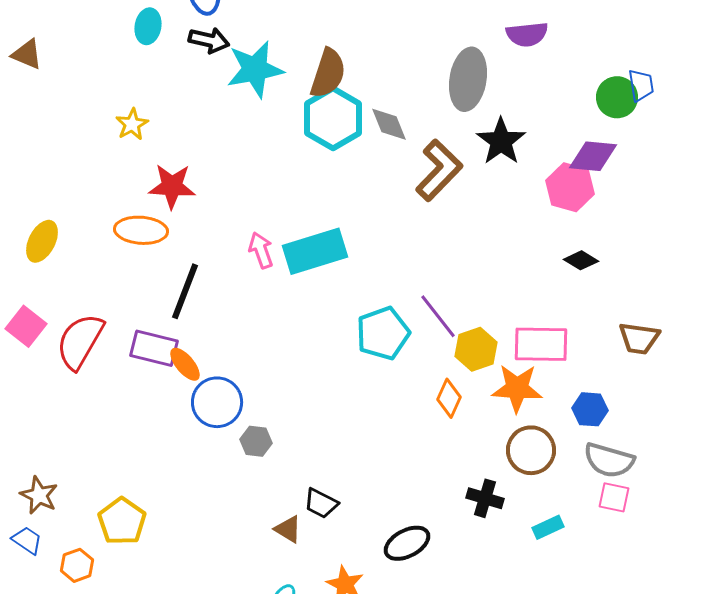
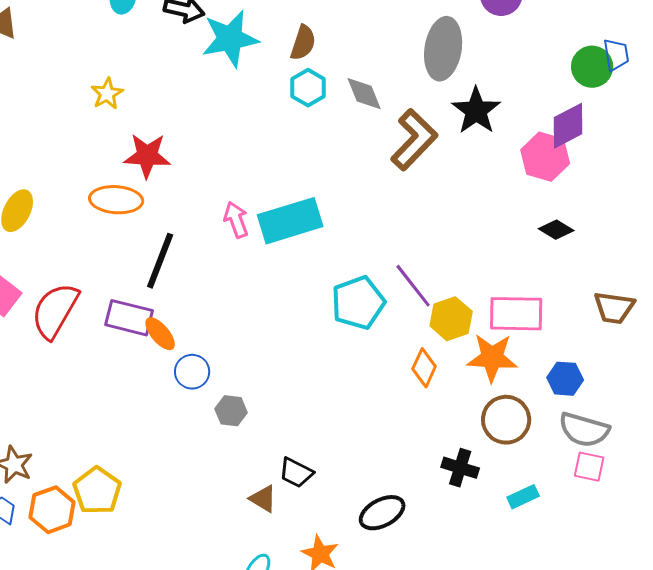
brown semicircle: (328, 73) -> (303, 43), size x0.7
cyan hexagon: (333, 118) -> (308, 88), size x0.6
purple diamond: (593, 156) -> (568, 126), turned -33
blue circle: (217, 402) -> (192, 372), size x0.7
orange hexagon: (77, 565) -> (52, 510), moved, size x1.4

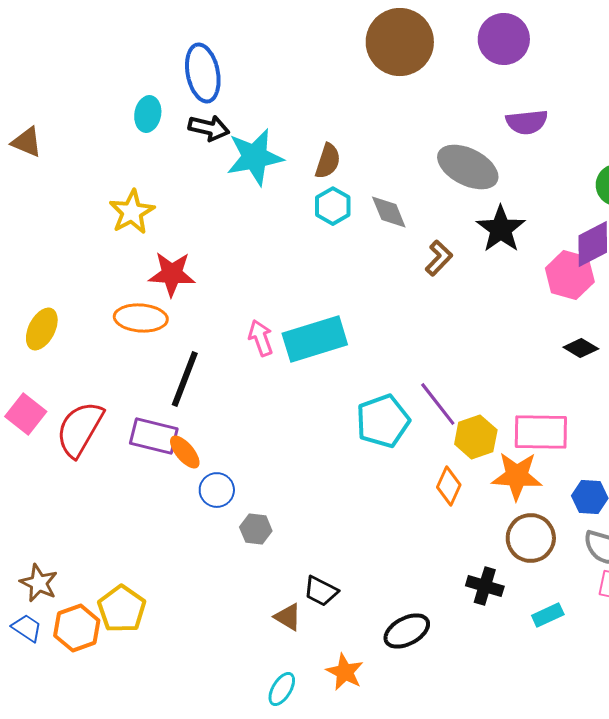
gray ellipse: (443, 49) -> (468, 167), turned -72
yellow star: (107, 94) -> (132, 212), size x1.4
brown L-shape: (414, 140) -> (439, 258), size x0.6

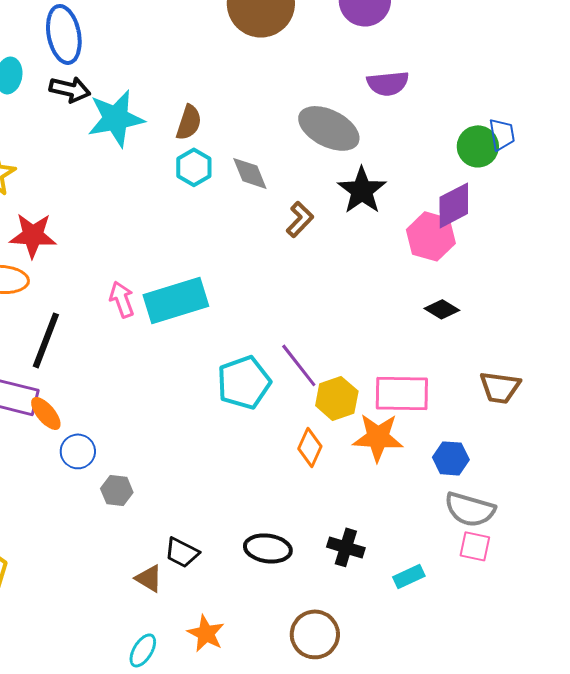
brown circle: (531, 538) -> (315, 634), moved
black ellipse: (407, 631) -> (268, 548), moved, turned 36

